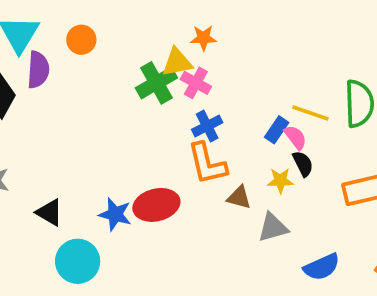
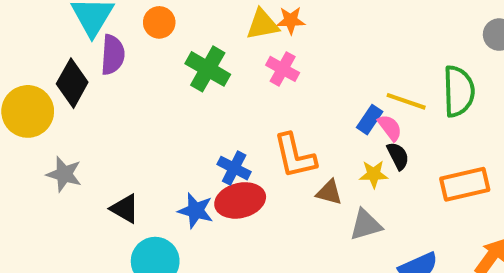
yellow triangle: (177, 62) -> (262, 24), moved
green cross: (156, 83) -> (208, 69), moved, turned -30
blue cross: (207, 126) -> (234, 168), moved, turned -36

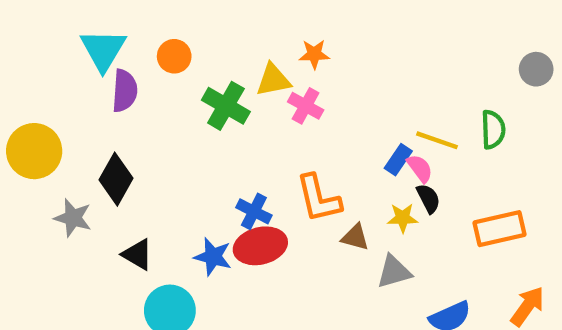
yellow triangle: (262, 24) -> (273, 80), moved
black diamond: (72, 83) -> (116, 179), moved
green semicircle: (459, 91) -> (493, 130), size x0.7

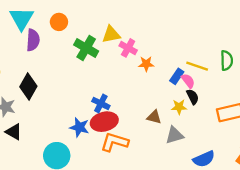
orange star: (314, 54) -> (146, 64), moved
orange L-shape: (319, 198) -> (114, 142), moved, turned 120
black triangle: (138, 254) -> (14, 132), moved

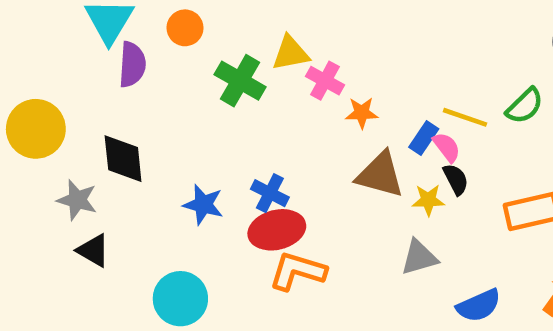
green semicircle: (227, 60) -> (525, 106), turned 48
black diamond: (28, 87) -> (123, 159), turned -35
brown triangle: (154, 117) -> (380, 175), moved, size x1.6
blue star: (79, 127) -> (203, 205), moved

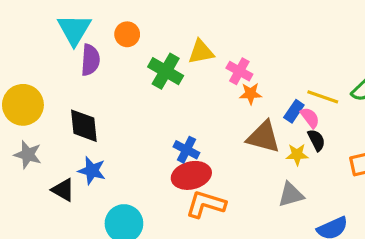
pink cross: (325, 81) -> (239, 71), moved
gray star: (77, 200) -> (28, 155), moved
blue star: (203, 205) -> (92, 171), moved

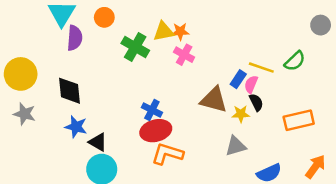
pink cross: (239, 71) -> (184, 55), moved
orange star: (251, 94) -> (180, 31), moved
pink semicircle: (310, 118) -> (251, 84), turned -120
black triangle: (63, 190) -> (98, 142), moved

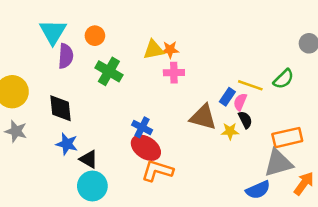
green cross: (135, 47) -> (109, 71), moved
pink cross: (184, 55) -> (174, 73), turned -30
red ellipse: (156, 131) -> (146, 148), turned 48
gray triangle: (236, 146) -> (278, 163), moved, size x1.4

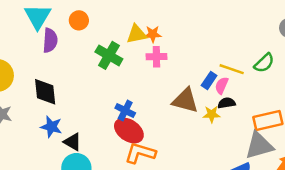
green cross: (109, 71) -> (109, 55), moved
black semicircle: (245, 120) -> (227, 103), turned -72

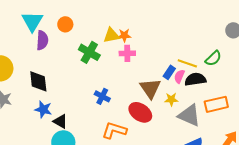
brown triangle: (185, 100) -> (150, 88), turned 40
black semicircle: (227, 103) -> (195, 79), moved, size x1.5
red ellipse: (129, 131) -> (140, 112), moved
gray triangle: (259, 146) -> (189, 115), moved, turned 40

